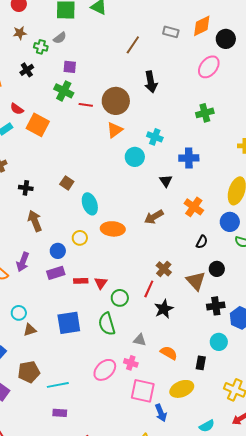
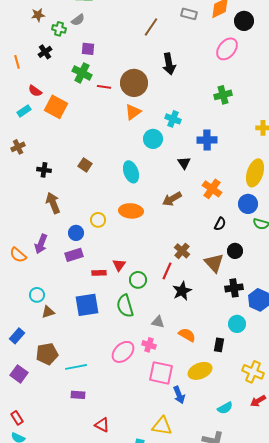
cyan ellipse: (90, 204) -> (131, 172), moved
red rectangle: (81, 281) -> (99, 273), moved

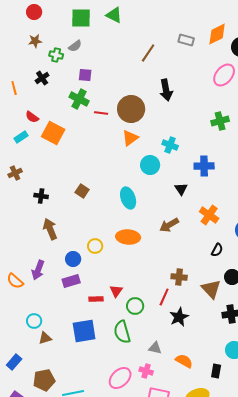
brown cross: (182, 251) -> (179, 277), turned -35

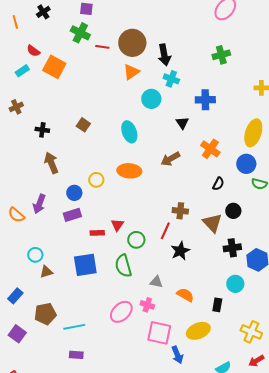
black arrow: (166, 90) -> (164, 55), moved

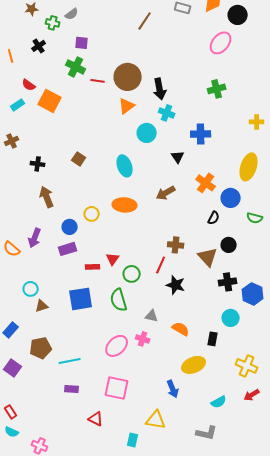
blue circle: (246, 164) -> (231, 198), moved
black star: (180, 251) -> (176, 285), turned -30
pink square: (159, 333) -> (117, 388), moved

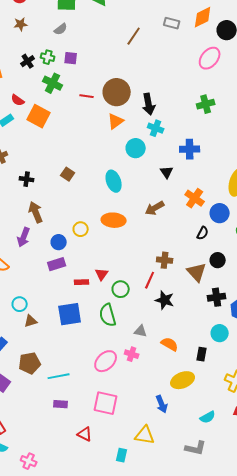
green cross: (53, 23) -> (48, 57), moved
green cross: (76, 67) -> (53, 83), moved
purple arrow: (35, 238) -> (24, 237), moved

